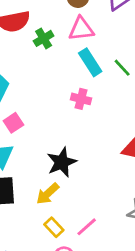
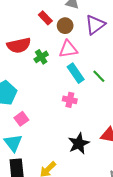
black star: (62, 162) -> (79, 143), moved

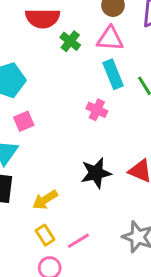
green cross: (41, 57) -> (70, 41), turned -32

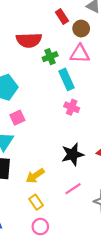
green cross: (70, 41) -> (50, 57), turned 32
cyan rectangle: (113, 74) -> (66, 79), moved
pink line: (78, 241) -> (73, 189), moved

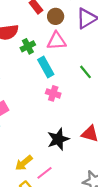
pink line: (73, 189) -> (44, 173), moved

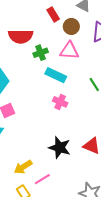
cyan rectangle: (46, 67) -> (56, 75), turned -42
black star: (58, 139) -> (60, 148), turned 30

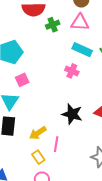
cyan rectangle: (56, 75) -> (82, 50), moved
pink line: (42, 179) -> (56, 144), turned -49

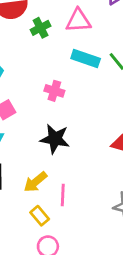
pink cross: (72, 71) -> (54, 91), moved
black star: (72, 114) -> (55, 139), moved

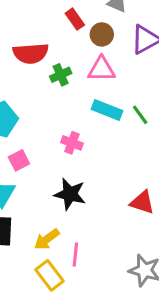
yellow rectangle: (40, 216) -> (49, 275), size x1.4

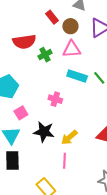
black star: (70, 194) -> (44, 132), moved
yellow arrow: (47, 239) -> (69, 137), moved
pink line: (75, 255) -> (65, 161), moved

